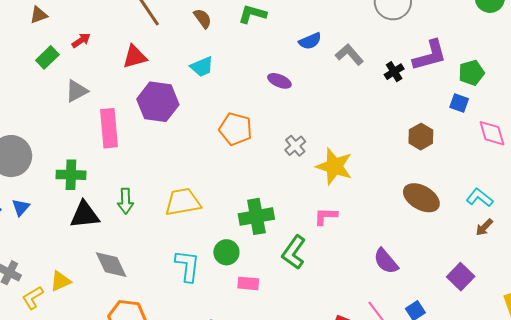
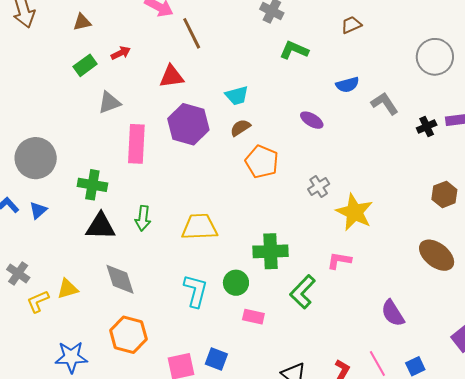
brown semicircle: (203, 18) -> (240, 128), moved, turned -95

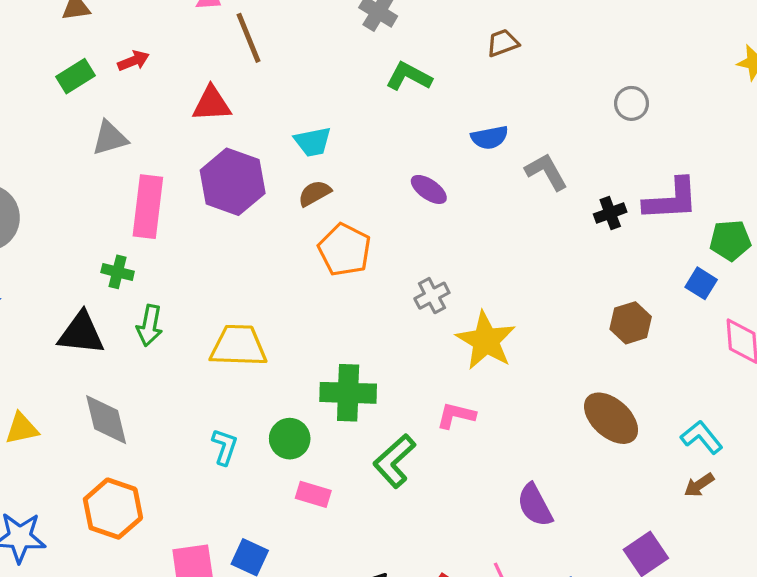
gray circle: (435, 57) -> (631, 103), size x0.6
green cross: (92, 185) -> (118, 272), moved, size x0.7
cyan L-shape: (196, 291) -> (225, 447), size x0.7

